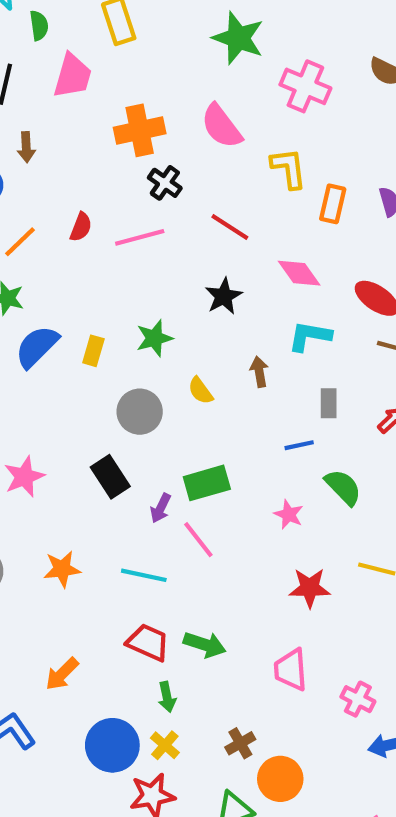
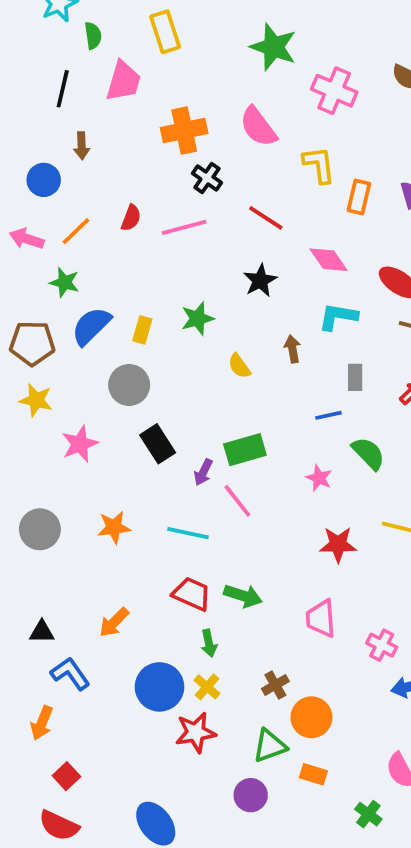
gray circle: (140, 412) -> (129, 385), moved

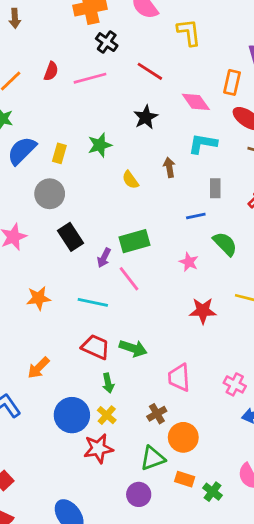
orange rectangle: (359, 197) -> (232, 82), moved
pink trapezoid: (321, 619) -> (179, 378), moved
green cross: (368, 814) -> (212, 492), moved

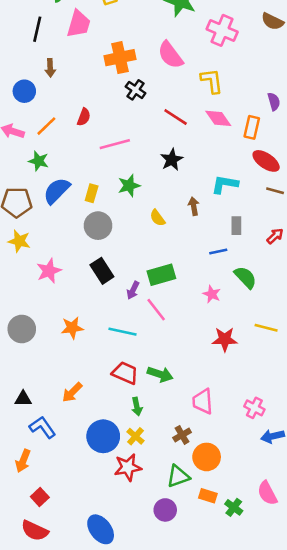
pink line: (90, 78) -> (115, 144), moved
pink diamond: (196, 102) -> (218, 118), moved
gray circle: (50, 194) -> (98, 226), moved

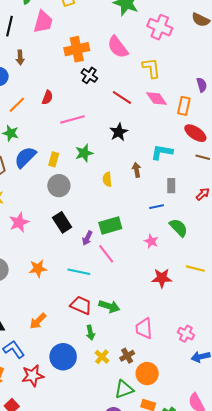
yellow semicircle: (157, 218) -> (107, 179), turned 32
yellow cross: (135, 436) -> (102, 357), moved
red star: (128, 467) -> (33, 376), moved

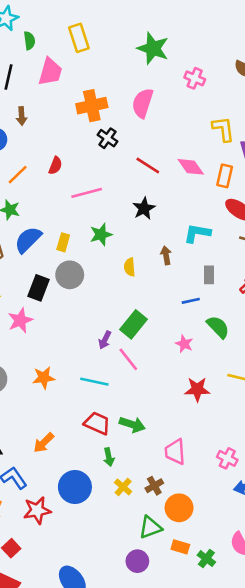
pink cross: (160, 27) -> (195, 78), size x0.7
pink semicircle: (118, 47) -> (143, 103), turned 55
yellow L-shape: (151, 68) -> (223, 129), moved
black rectangle: (62, 222) -> (38, 288), moved, turned 54
green rectangle: (110, 226) -> (133, 324), turned -35

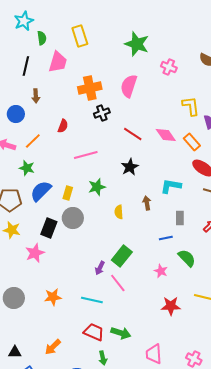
black cross: (107, 138) -> (102, 113), turned 35
red semicircle: (55, 166) -> (63, 126), moved
orange rectangle: (225, 176) -> (192, 142), turned -54

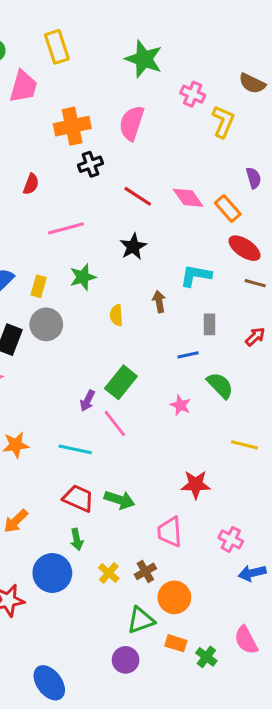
yellow L-shape: (191, 106) -> (223, 122), moved, turned 30
red star: (171, 306) -> (196, 485), moved
green arrow: (103, 358) -> (77, 539), moved

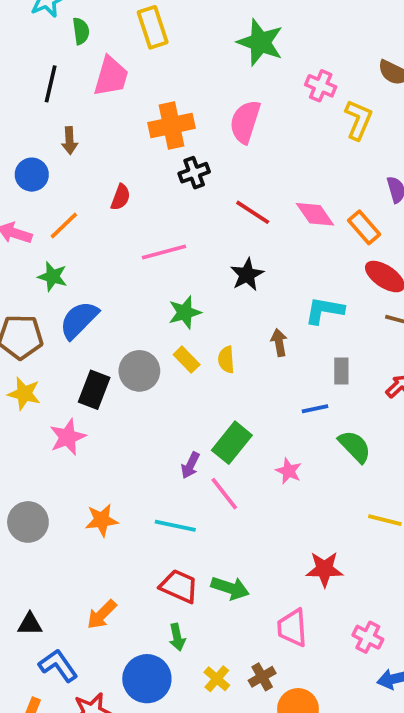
yellow rectangle: (39, 286) -> (187, 360), moved, turned -60
pink star: (180, 405) -> (289, 471), moved

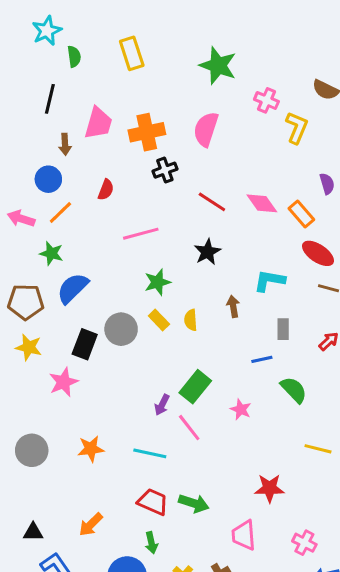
pink trapezoid: (111, 76) -> (98, 123), moved
blue circle: (32, 175) -> (48, 179), moved

